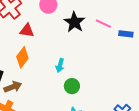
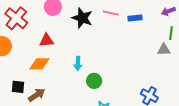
red triangle: (27, 31) -> (47, 40), moved
orange diamond: (22, 57) -> (39, 64), turned 65

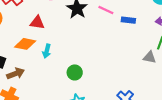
cyan arrow: (78, 63) -> (47, 51), moved

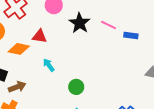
orange diamond: (25, 44) -> (19, 49), moved
cyan arrow: (47, 51) -> (49, 65), turned 128

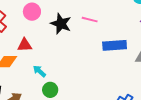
blue rectangle: (131, 35) -> (115, 45), moved, size x1.6
green circle: (76, 87) -> (50, 90), moved

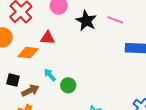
cyan arrow: (39, 71) -> (50, 75), moved

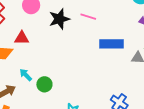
black star: (86, 21) -> (59, 19), turned 30

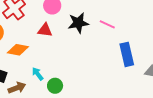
red triangle: (22, 38) -> (45, 30), moved
blue rectangle: (111, 44) -> (127, 54), turned 70

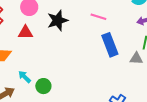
pink line: (107, 24) -> (98, 17), moved

